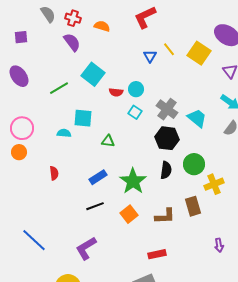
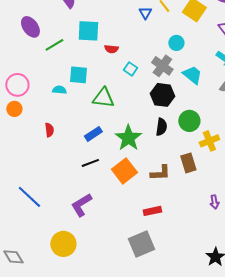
cyan square: (93, 74) -> (88, 31), turned -35
purple ellipse: (19, 76) -> (30, 27), moved
cyan circle: (136, 89) -> (176, 43), moved
green triangle: (108, 141) -> (103, 98), size x1.6
orange square: (129, 214) -> (124, 171), size x1.4

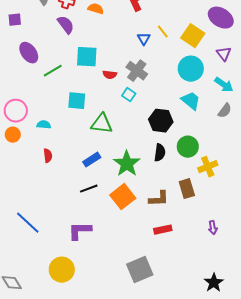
cyan circle: (176, 43) -> (191, 69), moved, size x1.6
gray cross: (162, 66) -> (137, 71), moved
cyan semicircle: (59, 90) -> (44, 125), moved
purple L-shape: (81, 205) -> (80, 231), turned 30
red rectangle: (152, 211) -> (163, 230), moved

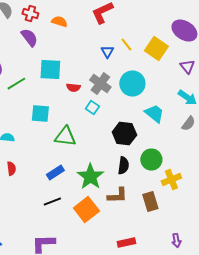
cyan circle: (191, 69) -> (132, 84), moved
brown L-shape: (159, 199) -> (117, 196), moved

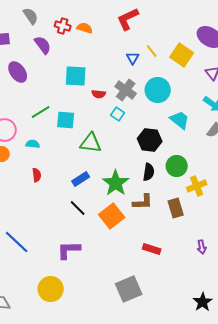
red cross: (30, 14) -> (63, 26), moved
purple semicircle: (29, 38) -> (43, 45), moved
green line: (16, 84) -> (41, 112), moved
black line: (52, 202) -> (78, 208), turned 66
red rectangle: (126, 243) -> (152, 249), turned 30

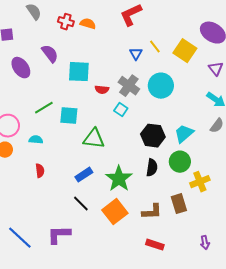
purple semicircle: (43, 45) -> (50, 54), moved
cyan trapezoid: (180, 120) -> (184, 134), moved, turned -80
brown L-shape: (143, 202) -> (152, 212), moved
purple L-shape: (69, 250) -> (59, 235), moved

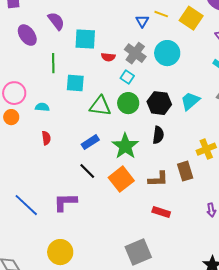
yellow line: (155, 47) -> (161, 14), turned -32
green line: (44, 108) -> (53, 63), moved, turned -60
green circle: (180, 162) -> (128, 103), moved

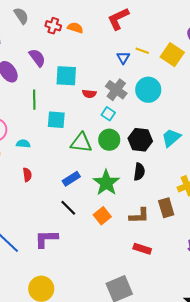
orange square: (121, 179) -> (102, 216), size x0.7

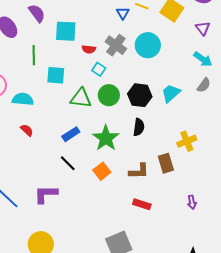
cyan square: (108, 114) -> (99, 69), moved
cyan semicircle: (23, 144) -> (23, 99), size x1.5
red semicircle: (27, 175) -> (27, 130), turned -40

